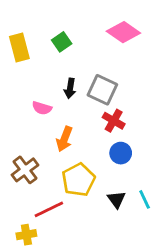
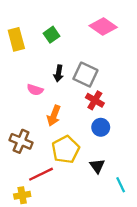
brown cross: (25, 170) -> (21, 141), turned -30
cyan line: (145, 199) -> (121, 185), moved

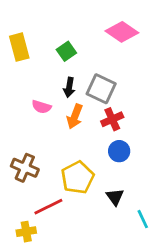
green square: (51, 35) -> (66, 51), moved
red cross: (95, 100) -> (112, 119), turned 36
orange arrow: (54, 116) -> (75, 116), moved

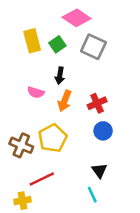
pink diamond: (122, 32) -> (77, 18), moved
yellow rectangle: (19, 47) -> (32, 41), moved
gray square: (101, 89) -> (93, 47), moved
yellow pentagon: (78, 177) -> (53, 138), moved
cyan line: (143, 219) -> (92, 195), moved

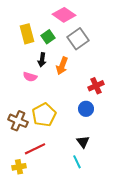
gray square: (93, 47) -> (78, 39), turned 30
black arrow: (60, 76) -> (42, 60), moved
orange arrow: (65, 101) -> (62, 66), moved
red cross: (97, 103) -> (96, 86), moved

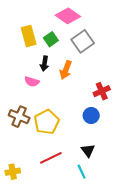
brown cross: (18, 121) -> (19, 117), moved
red line: (35, 149) -> (51, 158), moved
yellow cross: (19, 167) -> (13, 172), moved

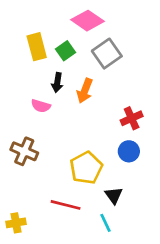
blue circle: (91, 115) -> (129, 151), moved
yellow pentagon: (47, 122) -> (86, 168), moved
red line: (51, 158) -> (66, 205), turned 40

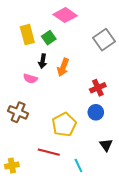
gray square: (107, 54) -> (104, 40), moved
black triangle: (114, 195) -> (106, 145), moved

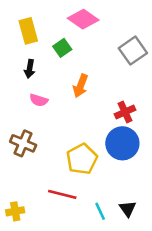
yellow rectangle: (27, 35) -> (28, 31), moved
black arrow: (43, 61) -> (30, 69), moved
blue circle: (96, 112) -> (122, 143), size x1.6
black triangle: (106, 145) -> (128, 209), moved

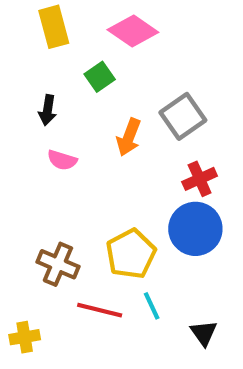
yellow rectangle: (28, 31) -> (54, 27), moved
gray square: (133, 51) -> (183, 116), moved
brown cross: (23, 143) -> (58, 264), moved
cyan line: (100, 211) -> (152, 306), moved

